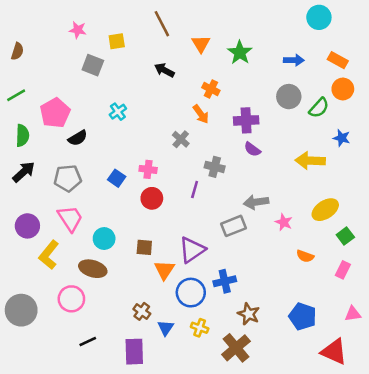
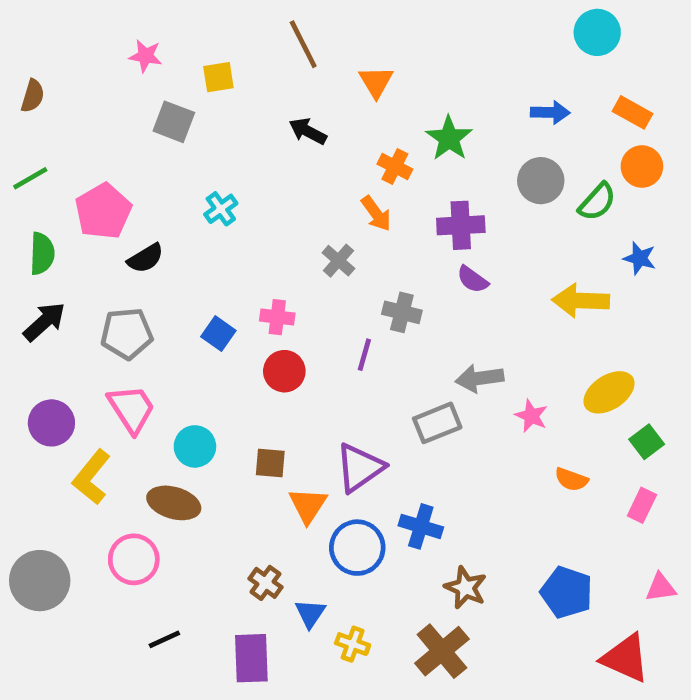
green star: (240, 53) -> (449, 138), moved
blue cross: (225, 281) -> (421, 526), turned 30
yellow cross: (200, 328) -> (353, 644), moved

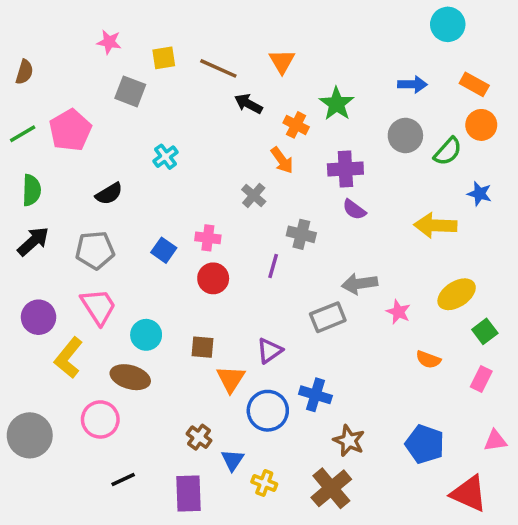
brown line: (303, 44) -> (218, 68), moved, turned -39
black arrow: (308, 131) -> (248, 104), moved
pink pentagon: (103, 211) -> (70, 130), moved
purple triangle: (360, 468) -> (270, 351), size x0.7

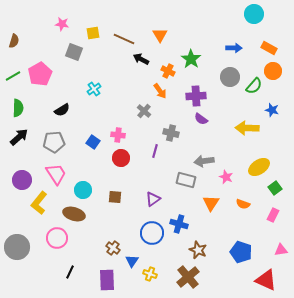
gray rectangle: (328, 317) -> (186, 180), turned 36
orange triangle: (231, 379) -> (211, 203), moved
black line: (123, 479) -> (70, 272), turned -40

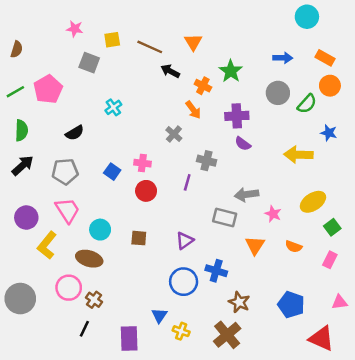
brown cross: (113, 248) -> (94, 300), moved

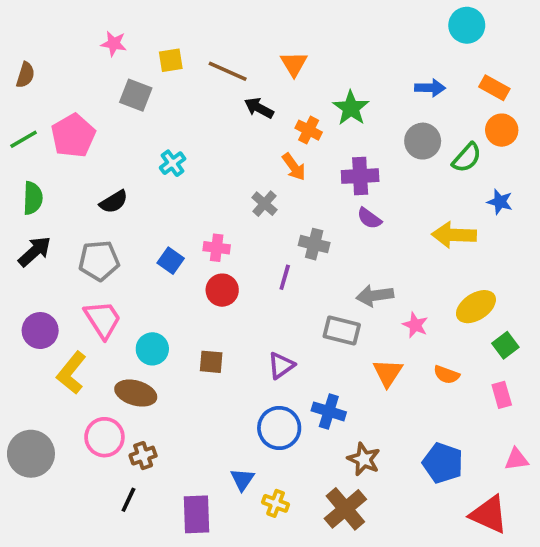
pink rectangle: (330, 260) -> (502, 395), turned -42
brown cross: (94, 300) -> (143, 456), turned 35

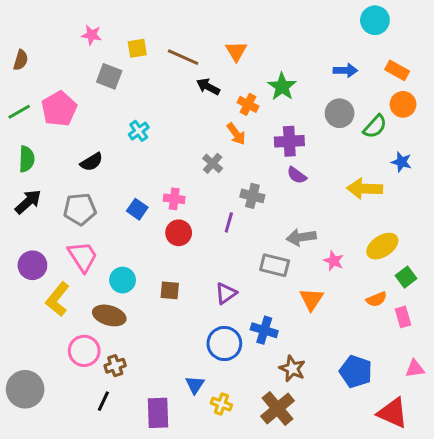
orange semicircle: (447, 375) -> (376, 299), moved, turned -42
gray circle: (31, 454) -> (25, 389), moved

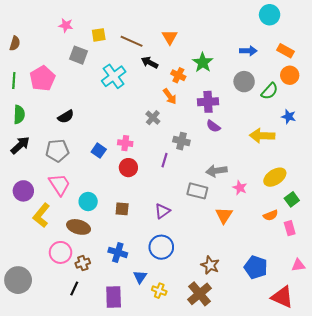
green line: (19, 112) -> (14, 81), turned -56
cyan cross: (139, 131) -> (114, 76), moved, size x1.6
blue cross: (264, 330) -> (118, 252), moved

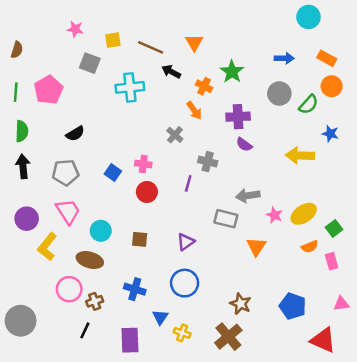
cyan cross: (114, 76) -> (130, 87), turned 30
black arrow: (20, 145) -> (23, 166), turned -54
yellow ellipse: (275, 177) -> (304, 214), moved

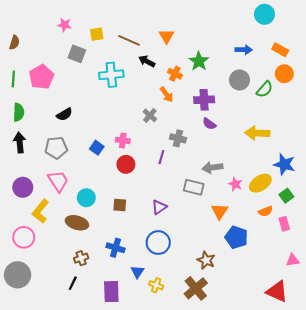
blue star: (330, 134) -> (284, 164), moved, size x1.5
pink circle: (69, 289) -> (24, 237), moved
blue pentagon: (293, 306) -> (236, 237), moved

